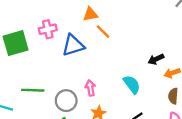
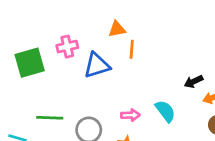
orange line: (103, 32) -> (132, 49), turned 49
pink arrow: (90, 88) -> (130, 115), moved, turned 98

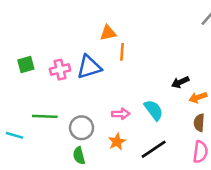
pink cross: (67, 47) -> (60, 70), moved
green square: (30, 63) -> (26, 65), size x0.6

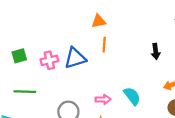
orange triangle: (108, 33) -> (99, 21), moved
black arrow: (180, 82) -> (156, 51), moved, turned -72
green line: (45, 116) -> (25, 92), moved

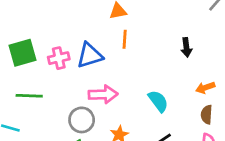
green square: (19, 56) -> (22, 53), size x1.5
pink arrow: (103, 99) -> (103, 94), moved, size x1.5

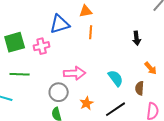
blue triangle: (90, 55) -> (60, 24), moved
orange arrow: (205, 88) -> (151, 68), turned -112
brown semicircle: (207, 115) -> (140, 88), moved

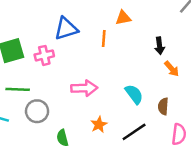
orange triangle: (86, 11) -> (123, 18), moved
orange arrow: (151, 68) -> (172, 69), moved
gray circle: (59, 92) -> (37, 111), moved

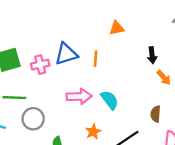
blue triangle: (66, 29) -> (66, 54), moved
orange line: (104, 38) -> (96, 59), moved
cyan semicircle: (134, 94) -> (110, 100), moved

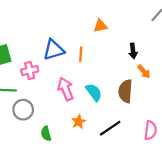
pink cross: (40, 65) -> (30, 70), moved
pink arrow: (79, 96) -> (66, 89), turned -110
brown semicircle: (156, 114) -> (125, 91), moved, size x1.5

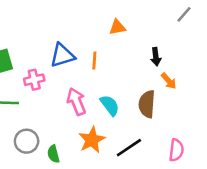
gray circle: (23, 110) -> (27, 141), moved
orange star: (79, 122) -> (92, 140), size x1.5

